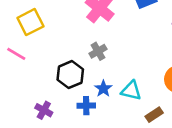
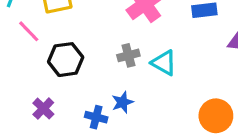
black hexagon: (70, 75) -> (66, 60), moved
cyan triangle: (131, 91) -> (164, 63), moved

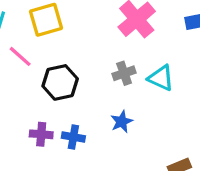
purple cross: (43, 109) -> (41, 134), turned -35
blue cross: (96, 117) -> (73, 137), moved

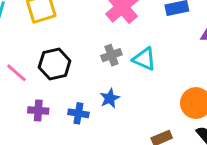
pink line: (20, 56) -> (16, 73), moved
blue cross: (73, 137) -> (78, 113), moved

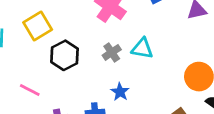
black hexagon: (55, 64) -> (65, 55), moved

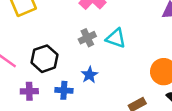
black hexagon: (65, 55) -> (45, 59), moved

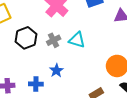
black hexagon: (45, 59) -> (26, 38), moved

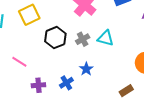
blue cross: (36, 84) -> (66, 83), turned -32

